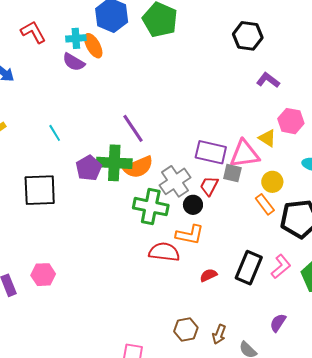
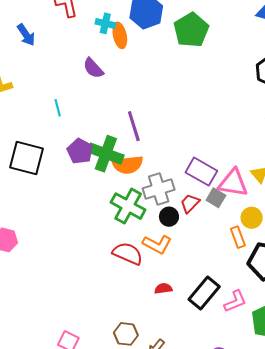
purple semicircle: (74, 62) -> (93, 68), moved
purple pentagon: (89, 168) -> (80, 151), turned -30

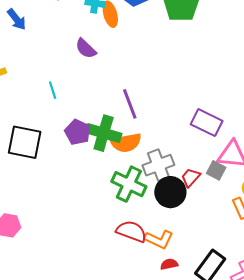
purple rectangle: (201, 172) -> (207, 123), moved
black circle: (169, 217) -> (170, 192), size x1.6
orange L-shape: (157, 244) -> (159, 239), moved

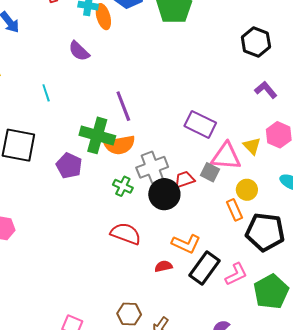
purple pentagon: (78, 132) -> (69, 166), moved
red trapezoid: (191, 178) -> (184, 179), turned 30
green cross: (129, 184) -> (123, 186), size x0.6
orange L-shape: (159, 239) -> (186, 244), moved

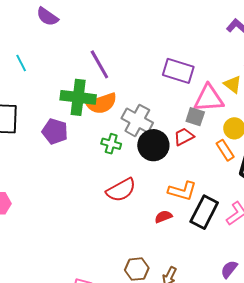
gray cross: (152, 167) -> (137, 120), turned -32
red trapezoid: (184, 179) -> (184, 137), moved
red semicircle: (126, 234) -> (121, 190), turned 140

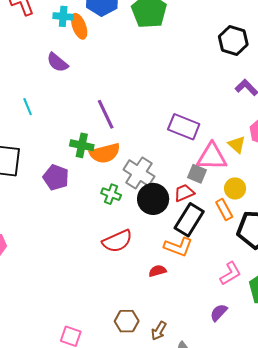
green cross: (78, 97) -> (82, 145), size x0.7
black rectangle: (204, 212) -> (189, 220), moved
purple semicircle: (229, 269) -> (219, 313), moved

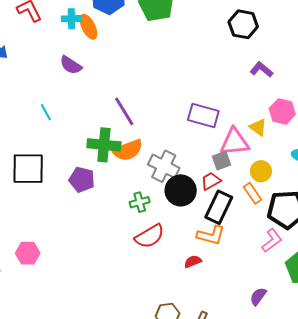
green cross: (82, 145) -> (104, 145), size x1.4
gray square: (197, 174) -> (222, 161), turned -36
green cross: (111, 194) -> (140, 202), moved, turned -30
pink L-shape: (230, 274) -> (272, 240), moved

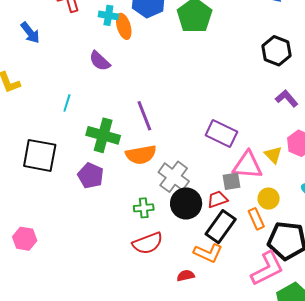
cyan line: (46, 112) -> (67, 103), turned 36
green cross: (104, 145) -> (103, 135), moved
pink L-shape: (272, 240) -> (267, 269), size x1.5

